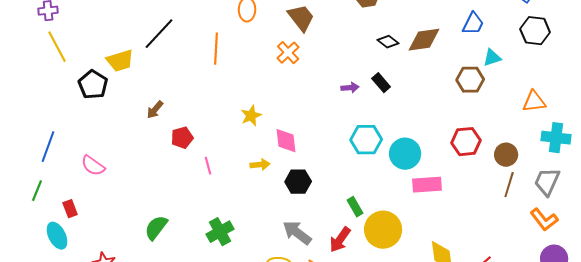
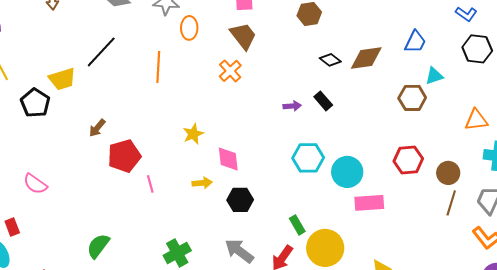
red pentagon: (182, 138) -> (124, 156), size x1.5
green cross: (220, 232) -> (177, 253), moved

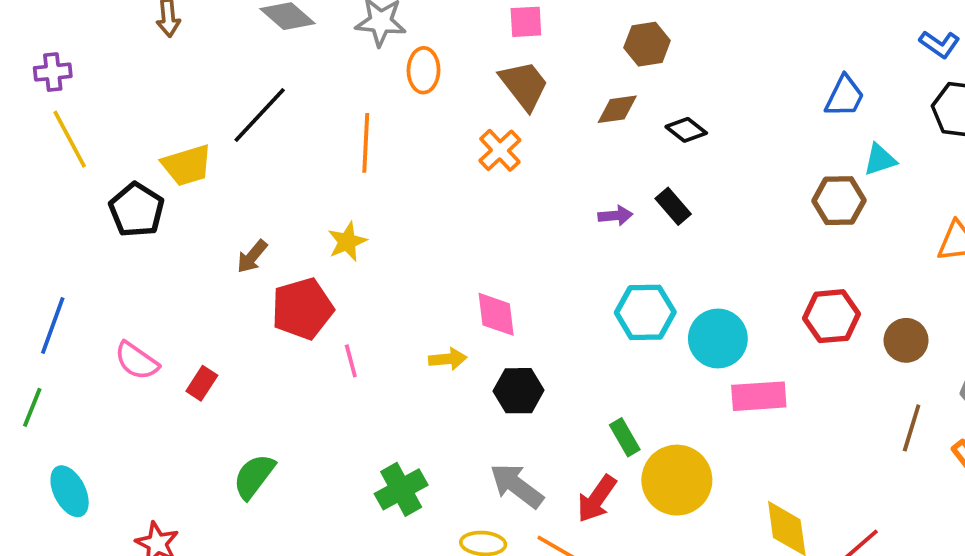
brown diamond: (366, 58) -> (617, 109), moved, size x0.7
yellow star: (193, 134) -> (347, 242), moved
brown line: (451, 203) -> (912, 428), moved
red rectangle: (12, 227) -> (202, 383), moved, turned 54

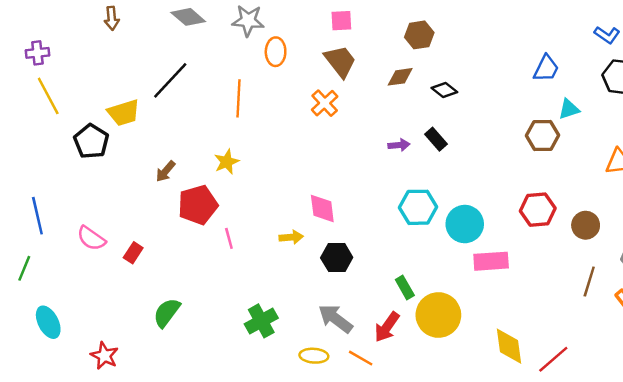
blue line: (53, 325) -> (37, 216), turned -33

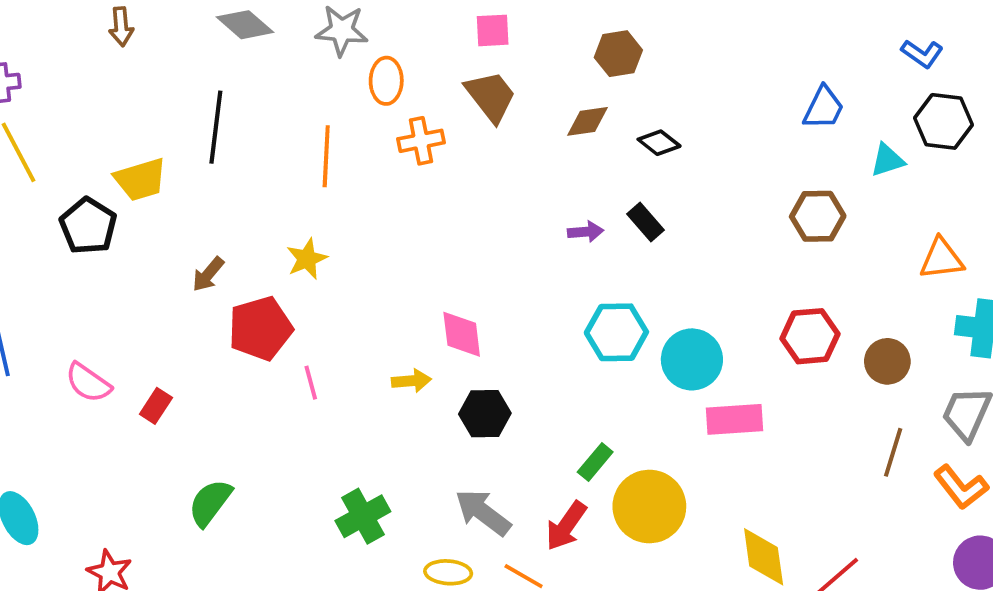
black line: (170, 80) -> (216, 127), turned -36
orange cross: (325, 103) -> (421, 141), moved, turned 32
cyan triangle: (569, 109) -> (887, 160), moved
green rectangle: (405, 287) -> (595, 462), turned 70

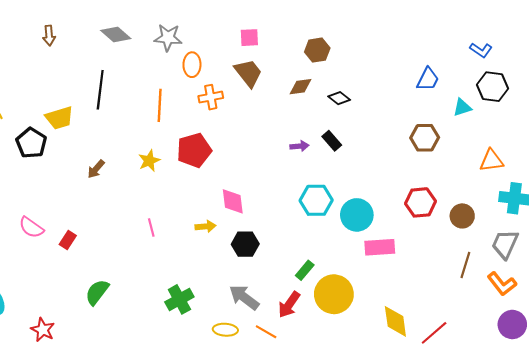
red pentagon: (260, 328) -> (194, 150), moved

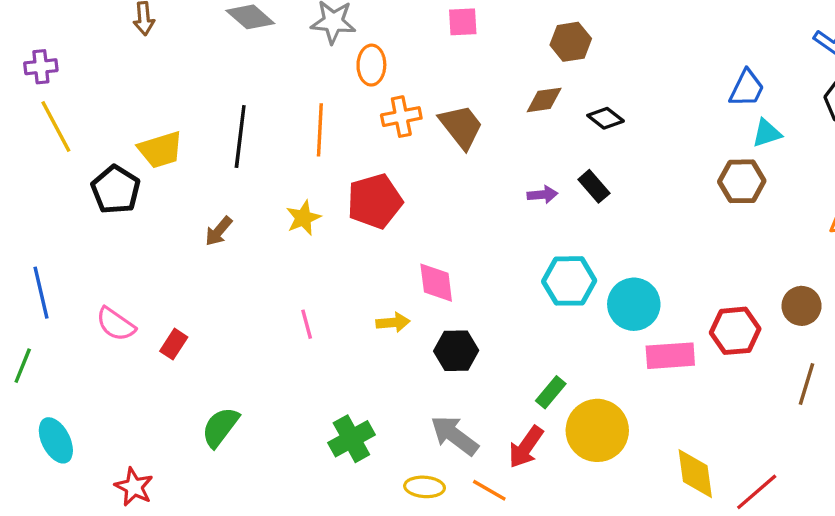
brown trapezoid: (248, 73) -> (461, 127), moved
black line: (100, 90) -> (240, 136), moved
cyan triangle: (462, 107) -> (767, 133), moved
red hexagon: (420, 202) -> (735, 331), moved

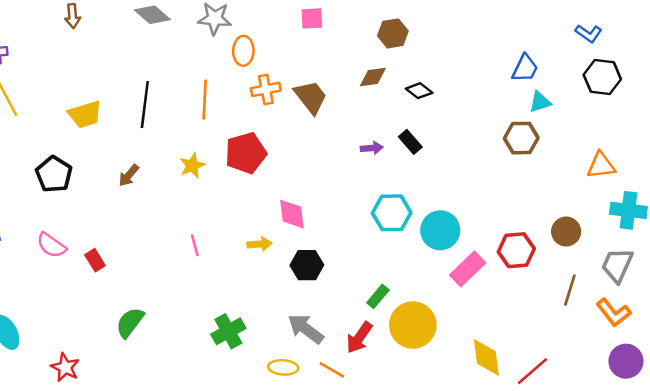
black pentagon: (116, 190) -> (54, 174), moved
red rectangle: (174, 344) -> (95, 260), turned -65
pink rectangle: (670, 356) -> (468, 269), turned -40

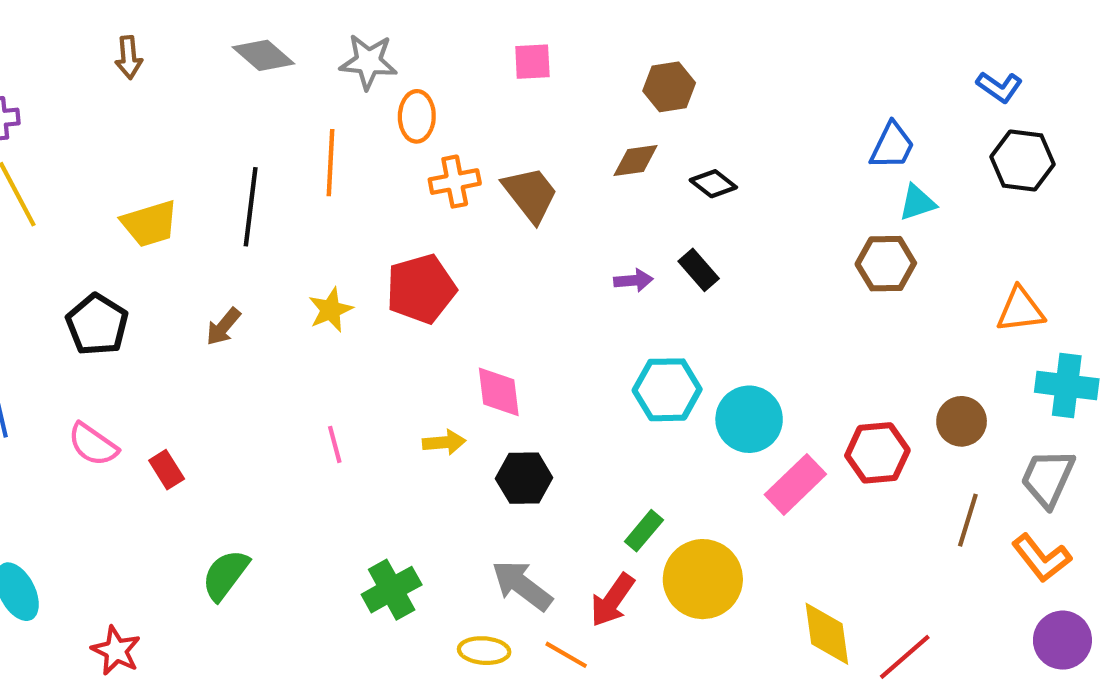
orange line: (205, 99) -> (331, 163), moved

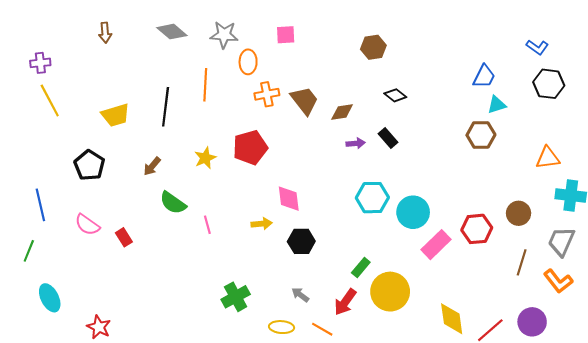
pink square: (532, 62) -> (286, 35), moved
brown diamond: (636, 161) -> (342, 112), moved
green semicircle: (225, 575) -> (173, 203), moved, turned -92
gray arrow: (522, 585) -> (300, 295), size x0.6
purple circle: (1062, 640) -> (532, 322), moved

